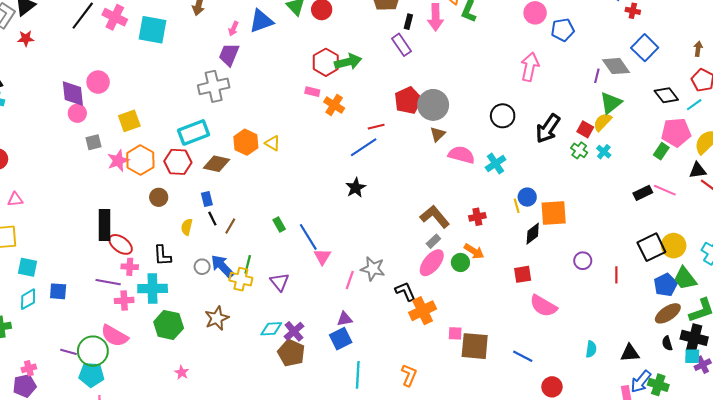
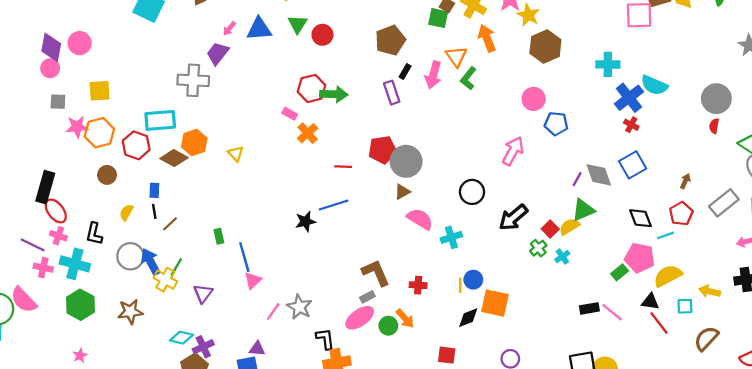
orange hexagon: (246, 142) -> (194, 143), moved
blue line: (364, 147) -> (334, 205), moved
gray circle: (202, 267) -> (130, 256), size x1.6

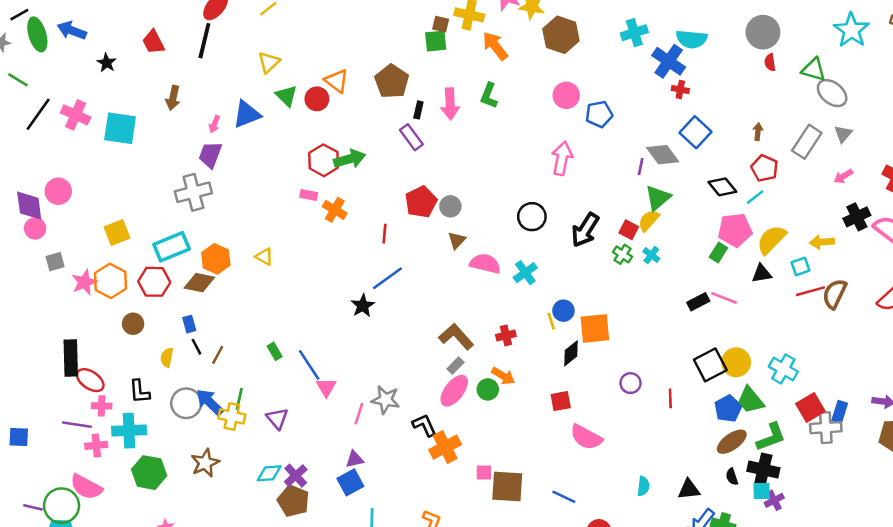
orange triangle: (456, 56) -> (337, 81), moved
yellow square: (100, 91) -> (117, 232), moved
gray circle: (406, 161) -> (450, 206), size x0.6
red line: (343, 167) -> (385, 234), turned -70
red line: (659, 323) -> (810, 291), moved, turned -50

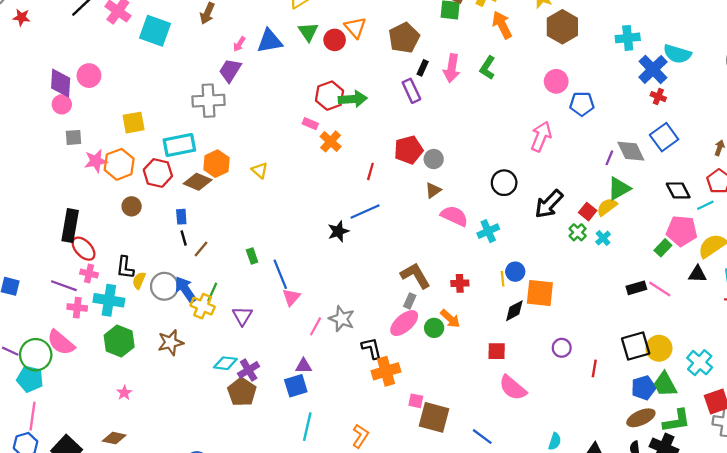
yellow semicircle: (167, 357) -> (139, 281), moved
gray rectangle: (455, 366) -> (410, 301), turned -32

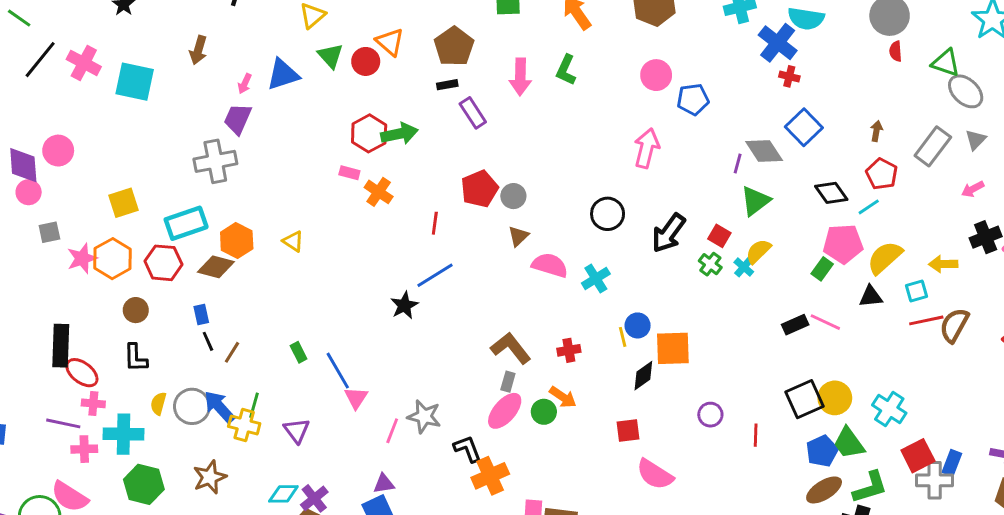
black rectangle: (423, 68) -> (447, 85), moved, turned 64
yellow semicircle: (607, 207) -> (758, 251), moved
black L-shape: (125, 268) -> (136, 358), moved

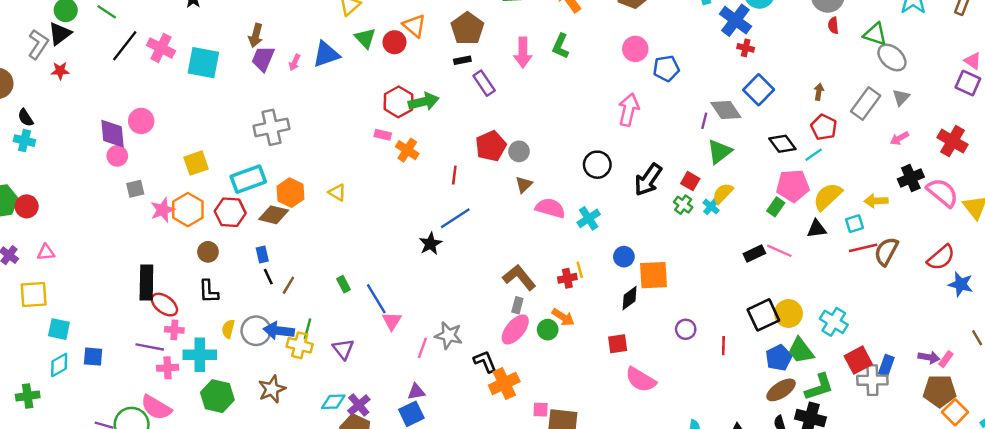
purple trapezoid: (238, 119) -> (263, 59), moved
yellow line: (623, 337) -> (580, 270), moved
blue arrow: (219, 407) -> (279, 331), turned -40

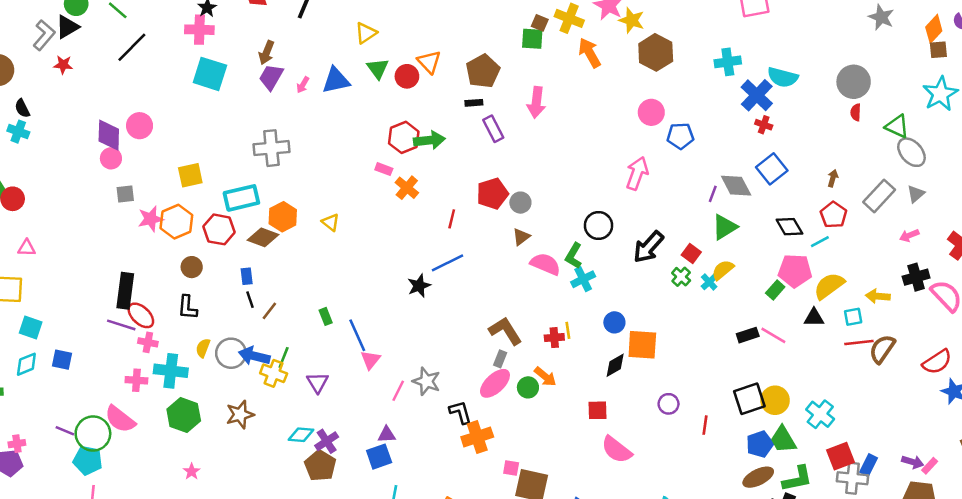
green L-shape: (561, 46) -> (574, 256), moved
pink cross: (161, 48) -> (199, 30), moved, turned -32
purple line: (150, 347) -> (121, 325), moved

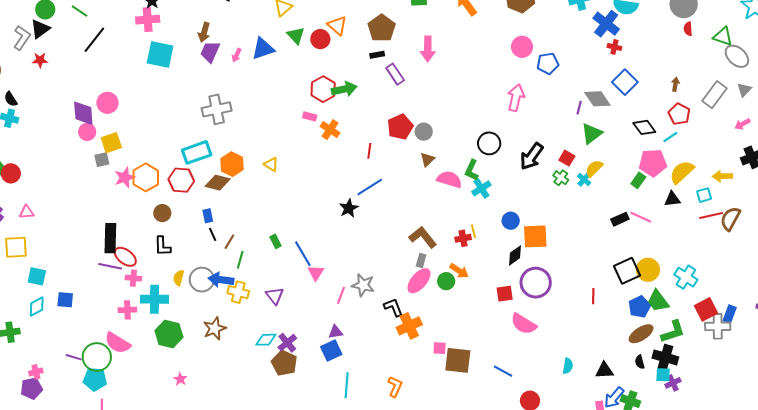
yellow square: (190, 175) -> (111, 143), moved
green line: (284, 358) -> (240, 260), moved
purple circle: (669, 404) -> (536, 283), moved, size x1.8

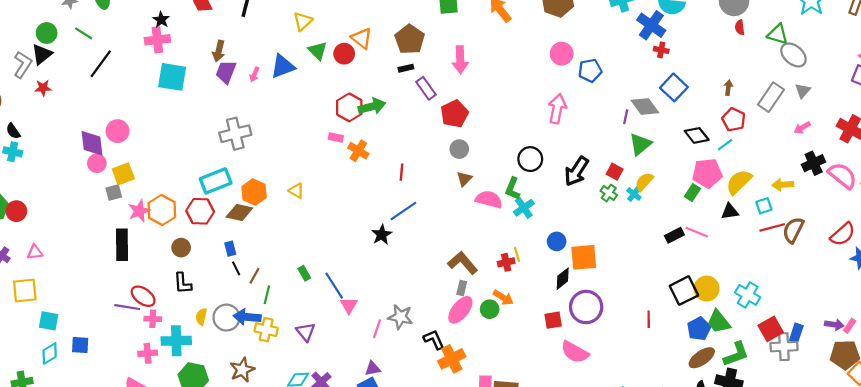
red pentagon: (400, 127) -> (455, 114), moved
black rectangle: (110, 238) -> (122, 245), moved

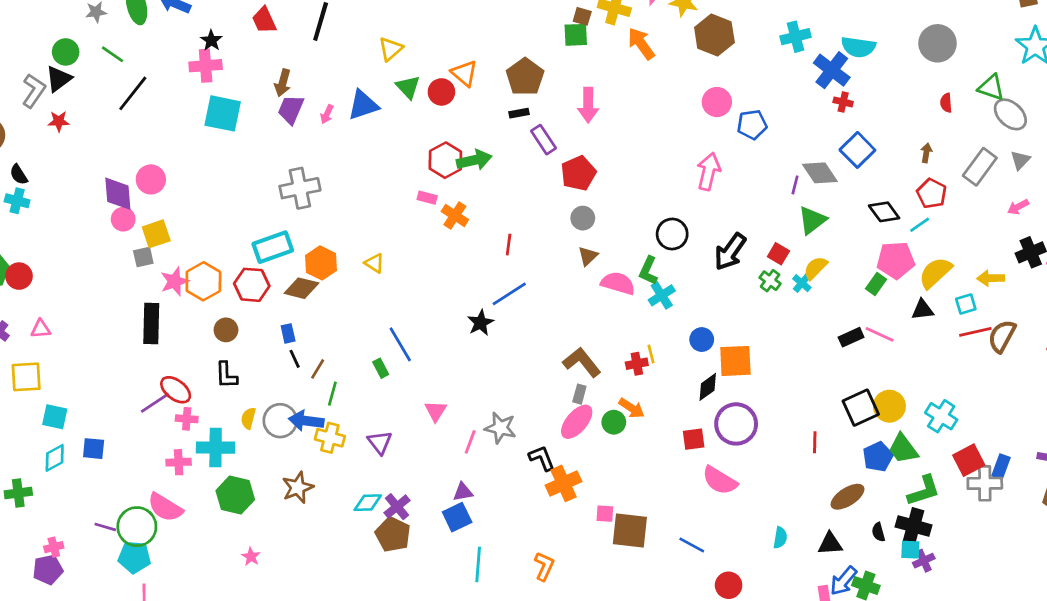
red semicircle: (740, 27) -> (946, 103), moved
blue line: (334, 286) -> (400, 344), moved
purple line: (127, 307) -> (155, 403), turned -45
brown ellipse: (702, 358) -> (848, 497), moved

